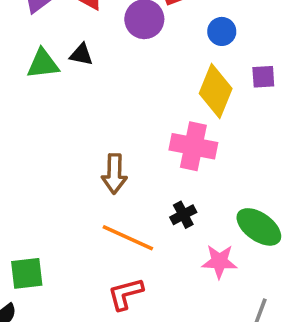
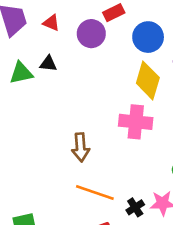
blue circle: (222, 31) -> (148, 37), size x1.5
black cross: (183, 215) -> (135, 207), moved

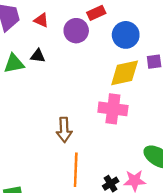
yellow diamond: (148, 80) -> (125, 73), turned 60
orange line: (95, 193) -> (76, 170), turned 72

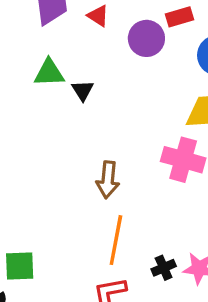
black triangle: (38, 56) -> (83, 90), moved, turned 42

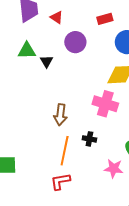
purple circle: (146, 38) -> (75, 42), moved
black cross: (164, 268) -> (89, 139), moved, turned 32

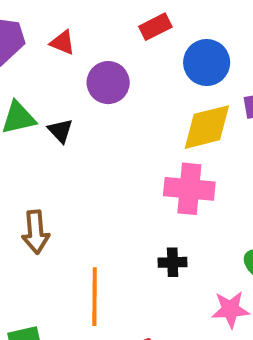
brown arrow: (60, 115) -> (36, 232), moved
orange line: (65, 151) -> (95, 297), moved

